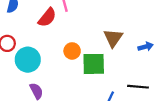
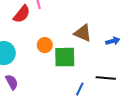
brown triangle: (113, 38) -> (83, 33), turned -42

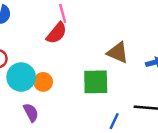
red semicircle: (22, 14) -> (57, 33), moved
orange circle: (45, 45) -> (43, 82), moved

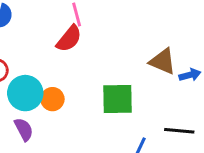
brown triangle: (118, 53) -> (163, 61), moved
purple semicircle: (31, 113) -> (24, 129), moved

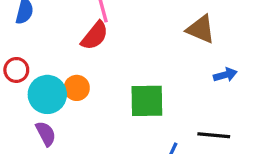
brown triangle: (163, 61) -> (201, 29), moved
orange circle: (52, 99) -> (77, 88), moved

